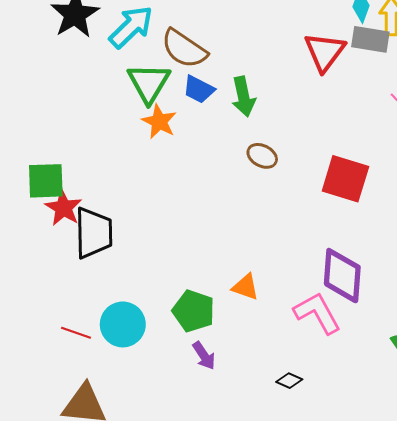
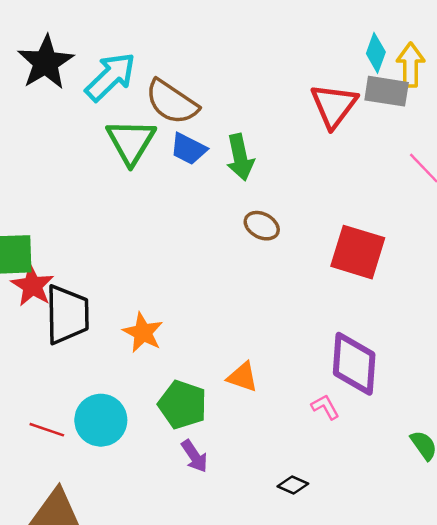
orange star: (159, 122) -> (143, 333), moved
pink L-shape: (317, 313) -> (325, 407), size x0.5

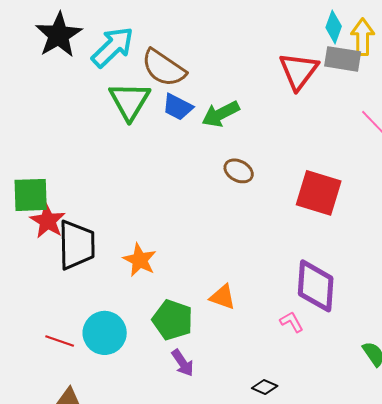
green arrow: (240, 157) -> (221, 114), turned 75

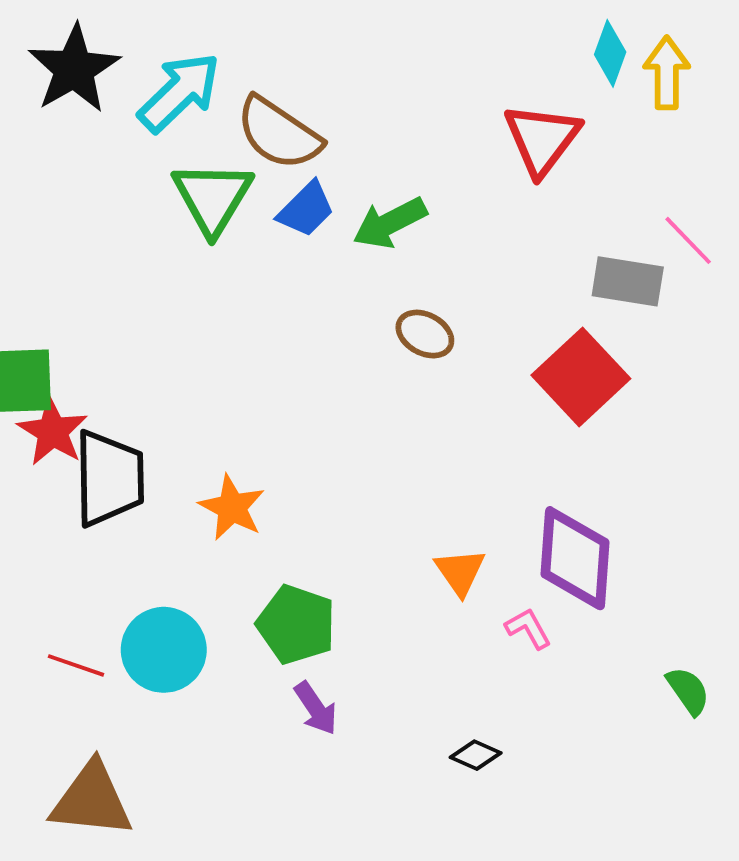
gray rectangle: (343, 59) -> (628, 281), moved
blue trapezoid: (178, 107) -> (306, 209), turned -72
red square: (319, 193) -> (581, 377), turned 30
orange triangle: (223, 297) -> (460, 572), moved, turned 36

